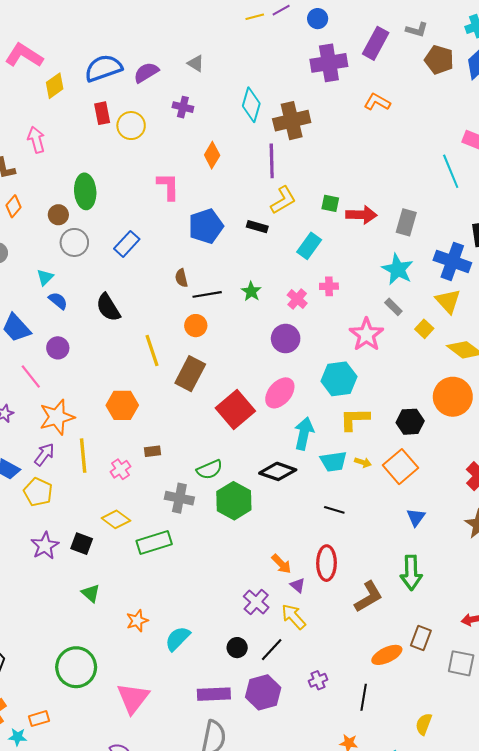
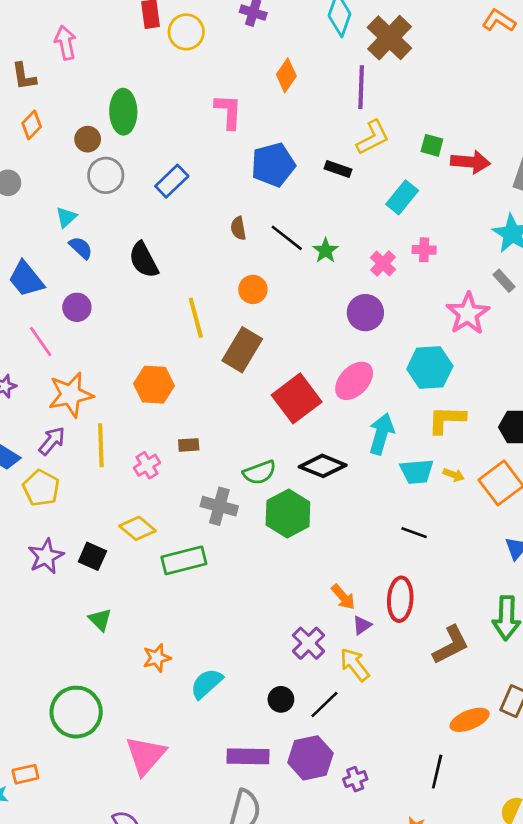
brown cross: (292, 121) -> (389, 38), turned -36
black line: (207, 294) -> (287, 238), moved, turned 44
black diamond: (278, 471) -> (323, 466), moved
purple triangle: (298, 585) -> (362, 625), turned 42
purple cross: (318, 680) -> (355, 779), moved

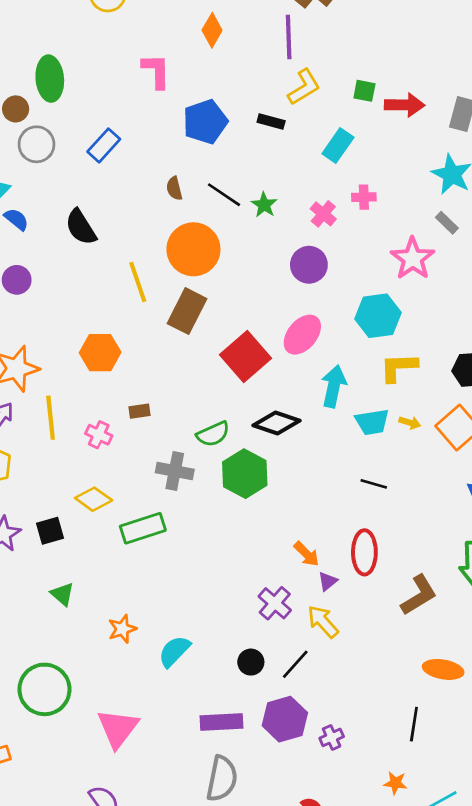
orange circle: (253, 289) -> (193, 249), size x1.8
pink cross: (147, 465) -> (99, 435), turned -30
black square: (92, 556) -> (50, 531), turned -36
orange ellipse: (470, 720) -> (443, 669), turned 36

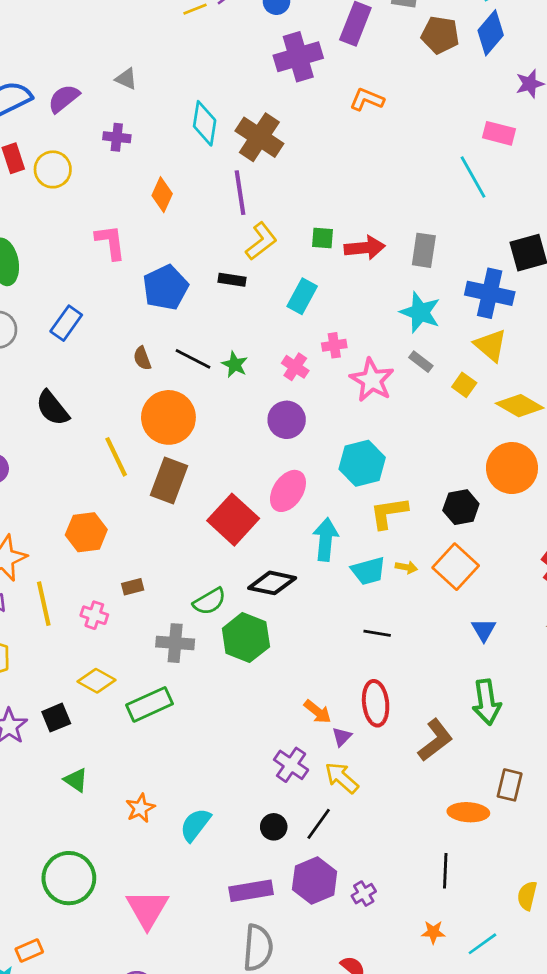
pink star: (413, 258) -> (372, 380), moved

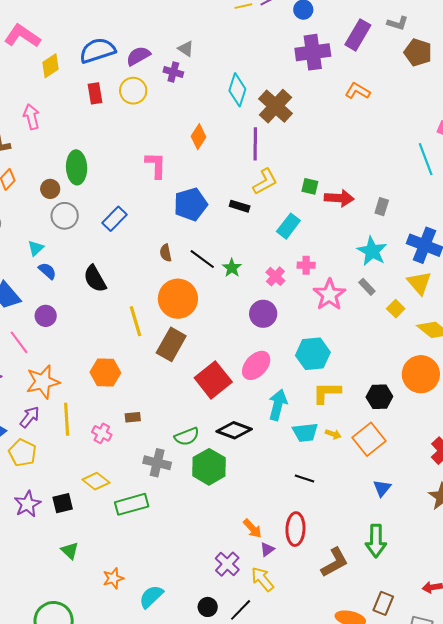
purple cross: (117, 137) -> (173, 72), moved
yellow circle: (53, 169) -> (133, 91), moved
gray rectangle: (424, 250) -> (382, 207), size x0.7

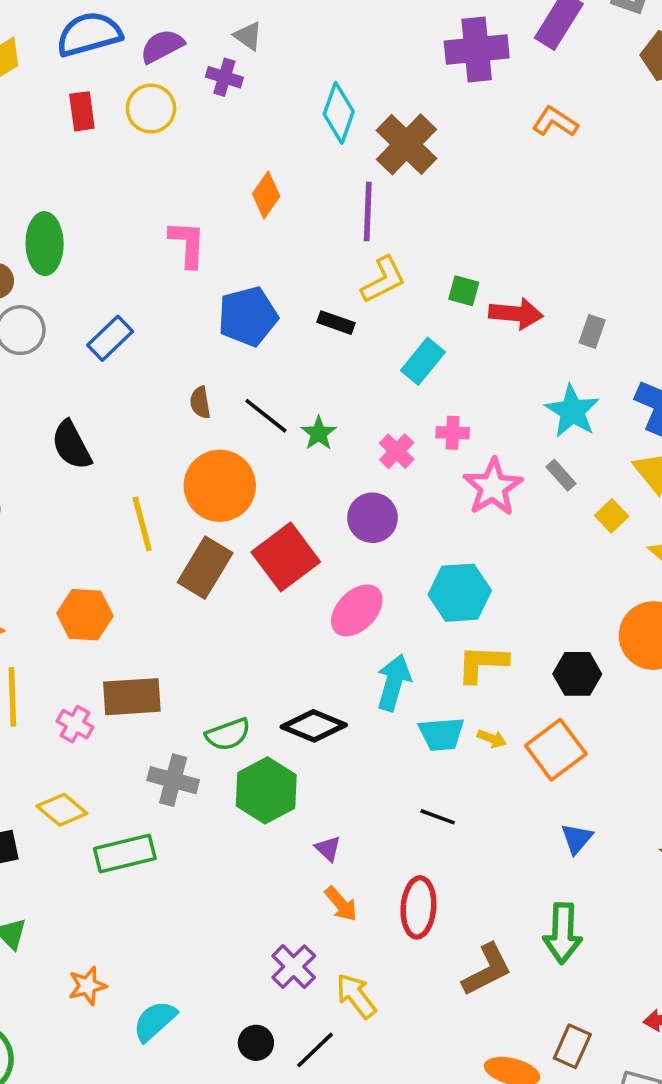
red square: (213, 380) -> (286, 557), moved
brown rectangle: (133, 417) -> (132, 697), size x2.0
purple triangle: (267, 549) -> (328, 848), moved, turned -42

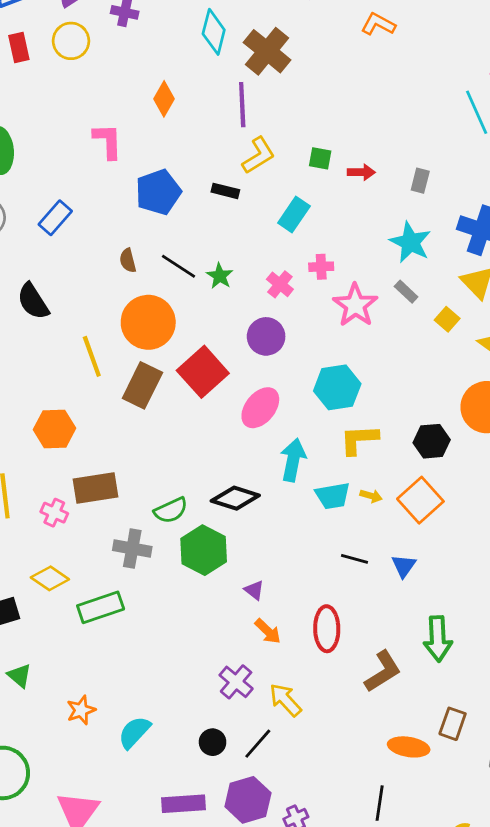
red arrow: (516, 314) -> (361, 172), size x0.7
black line: (438, 817) -> (354, 559), moved
blue triangle: (577, 839) -> (404, 566), moved

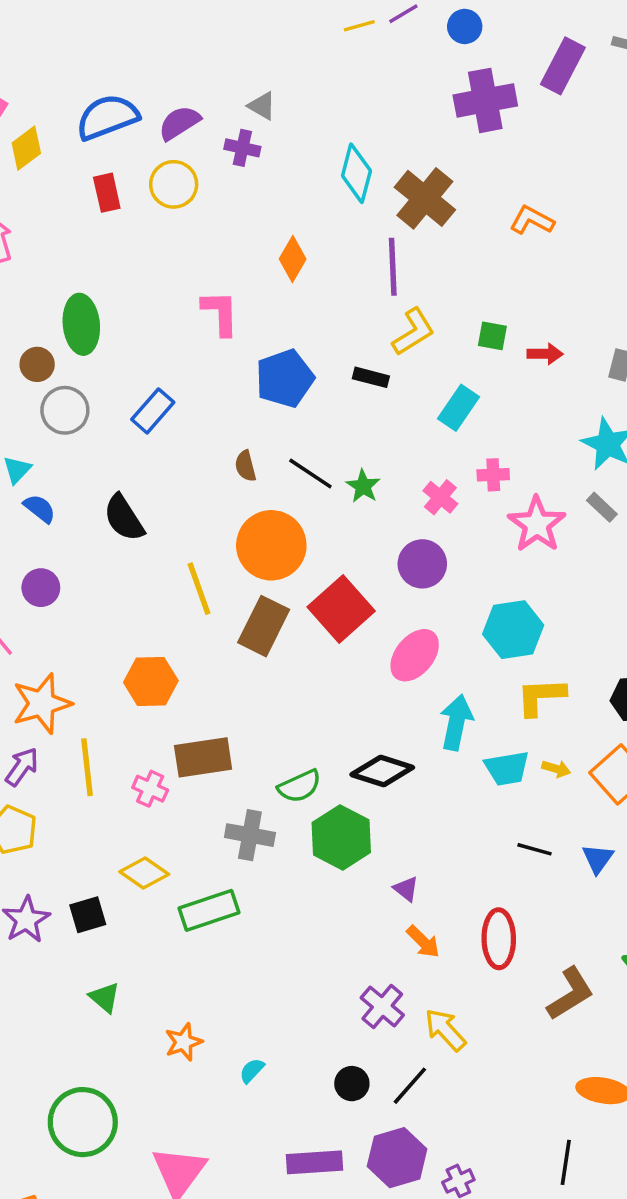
orange L-shape: (378, 24) -> (532, 220), moved
cyan semicircle: (134, 732) -> (252, 1071), size x0.6

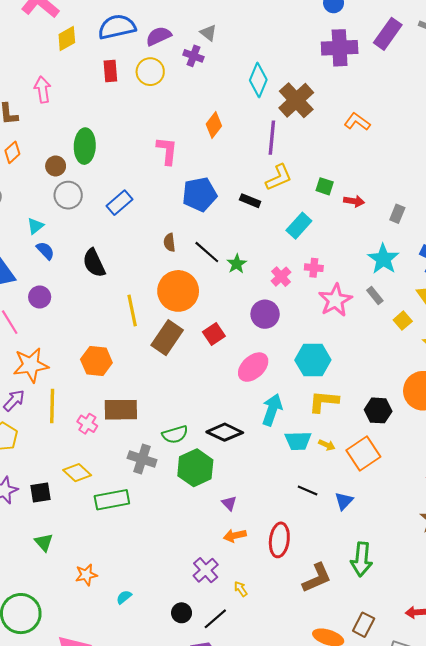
red square: (341, 609) -> (214, 334), size x0.6
orange arrow: (423, 942) -> (235, 536), turned 115
yellow arrow: (445, 1030) -> (241, 589), size x0.6

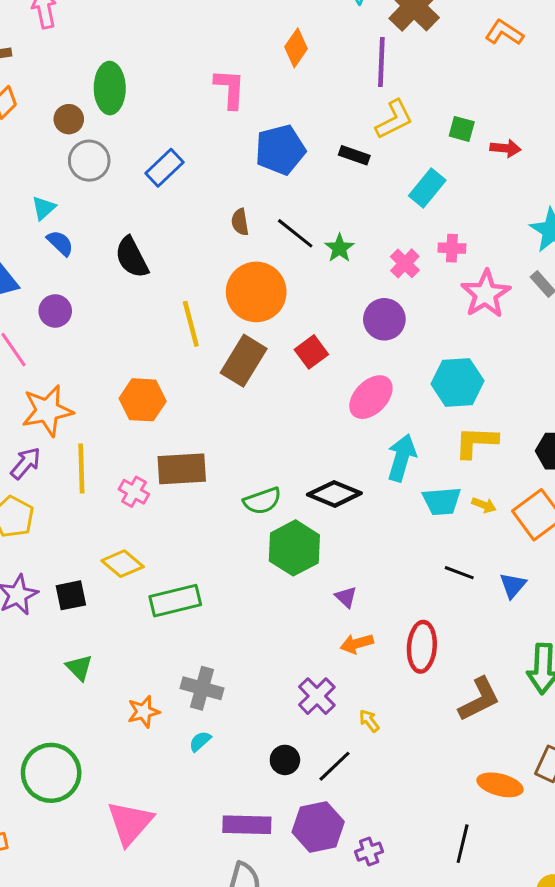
gray cross: (142, 459) -> (202, 688), moved

